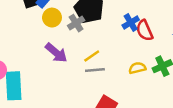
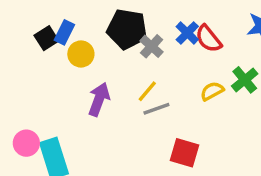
gray cross: (76, 23) -> (152, 46), moved
purple arrow: (56, 53) -> (99, 99), turned -95

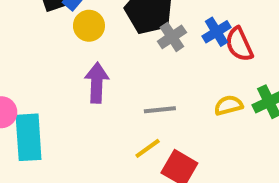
yellow line: (147, 91) -> (148, 148), moved
purple arrow: (99, 99) -> (97, 83), turned -32

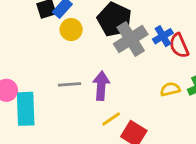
gray cross: (172, 37) -> (131, 39), size x1.6
purple arrow: (97, 83) -> (101, 86), moved
gray line: (160, 110) -> (69, 84), moved

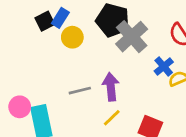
blue cross: (163, 36) -> (164, 66), moved
yellow line: (111, 119) -> (112, 118), moved

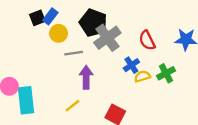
gray line: (80, 91) -> (74, 53), moved
yellow line: (112, 118) -> (72, 106), moved

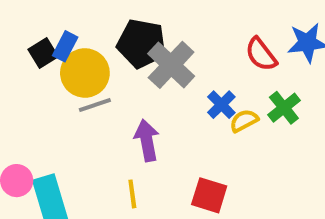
yellow circle: (59, 33) -> (85, 73), size x1.5
red semicircle: (147, 40) -> (261, 54), moved
gray line: (74, 53) -> (95, 105), moved
yellow line: (72, 106) -> (132, 194), turned -49

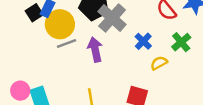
yellow semicircle: (244, 121) -> (159, 63), moved
purple arrow: (147, 140) -> (95, 49), moved

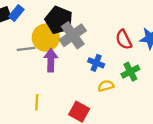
yellow circle: (60, 24) -> (46, 38), moved
blue cross: (143, 41) -> (96, 63), turned -35

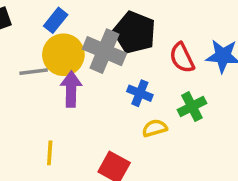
blue rectangle: (16, 13) -> (56, 20), moved
black pentagon: (59, 20) -> (134, 32), moved
gray cross: (73, 35) -> (104, 51), turned -32

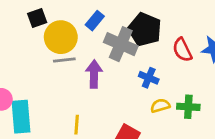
blue rectangle: (56, 20) -> (95, 21), moved
yellow circle: (63, 55) -> (61, 37), moved
green cross: (192, 107) -> (188, 107), moved, turned 30

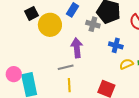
gray cross: (121, 44) -> (93, 24), size x0.6
gray line: (64, 60) -> (66, 67), moved

